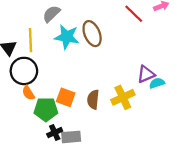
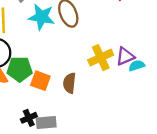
yellow cross: (123, 97) -> (101, 58), moved
green pentagon: (46, 109) -> (20, 69), moved

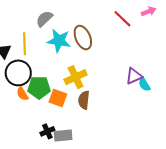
yellow cross: (101, 58) -> (76, 77), moved
cyan semicircle: (137, 66) -> (144, 84), turned -104

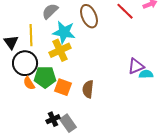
brown ellipse: (83, 38) -> (89, 16), moved
yellow cross: (76, 77) -> (60, 50), moved
cyan semicircle: (144, 84) -> (146, 74), turned 120
gray rectangle: (63, 135) -> (68, 123), turned 60

